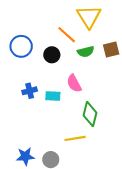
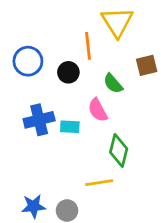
orange line: (67, 35) -> (88, 46), turned 42
green semicircle: (86, 52) -> (113, 84), moved, turned 63
blue cross: (30, 91) -> (39, 120), size x1.5

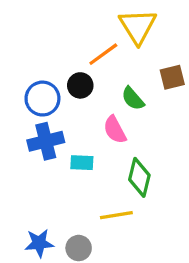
orange line: (88, 46) -> (103, 54), turned 60
blue circle: (28, 61) -> (42, 99), moved
cyan rectangle: (70, 127) -> (82, 163), moved

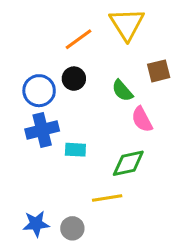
orange line: (103, 54) -> (78, 39), moved
pink semicircle: (115, 130) -> (142, 119), moved
green diamond: (139, 177) -> (128, 163), turned 64

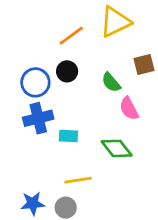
yellow triangle: (127, 24) -> (115, 22), turned 36
green diamond: (128, 163) -> (117, 148), turned 64
yellow line: (107, 198) -> (78, 180), moved

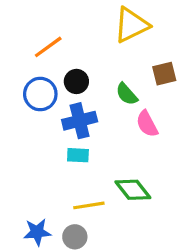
orange line: (71, 36) -> (48, 47), moved
blue cross: (38, 118) -> (80, 121), moved
green diamond: (117, 148) -> (133, 190), moved

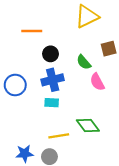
orange line: (48, 47) -> (32, 31), turned 36
blue circle: (40, 94) -> (15, 85), moved

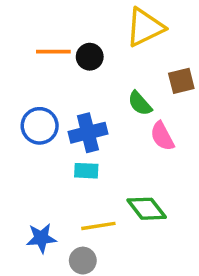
black circle: (51, 54) -> (90, 57), moved
blue circle: (15, 85) -> (40, 126), moved
blue star: (25, 154) -> (41, 238), moved

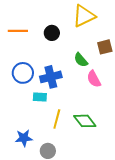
orange line: (53, 52) -> (18, 31), moved
cyan rectangle: (86, 171) -> (40, 97), moved
yellow line: (98, 226) -> (57, 119), moved, turned -66

